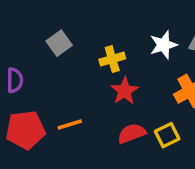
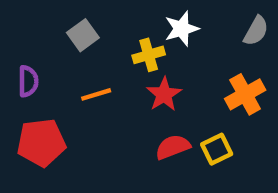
white star: (164, 45) -> (182, 29), moved
orange line: (70, 125) -> (96, 94), moved

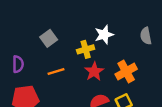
gray semicircle: (256, 31) -> (146, 36), turned 140
orange cross: (245, 94) -> (126, 72), moved

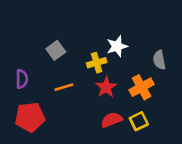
gray semicircle: (146, 36) -> (159, 60), moved

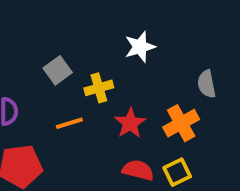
white star: (117, 46) -> (140, 47), moved
yellow cross: (97, 63) -> (99, 88), moved
red semicircle: (112, 120) -> (138, 170), turned 35

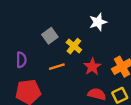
yellow cross: (99, 88) -> (74, 46), turned -35

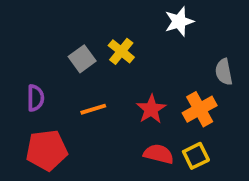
white star: (98, 22) -> (179, 21), moved
yellow cross: (74, 46) -> (121, 51), moved

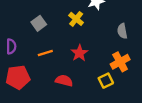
yellow cross: (121, 51) -> (76, 19), moved
orange cross: (200, 109) -> (120, 62), moved
red semicircle: (159, 154) -> (64, 81), moved

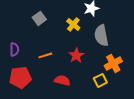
gray square: (39, 23) -> (39, 18), moved
gray semicircle: (122, 31) -> (101, 35), moved, size x1.5

